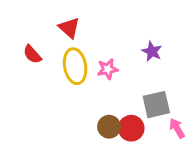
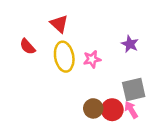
pink arrow: (177, 128) -> (131, 110), moved

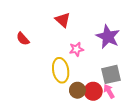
red triangle: (59, 24) -> (63, 20), moved
purple star: (130, 44) -> (108, 37), size x1.6
yellow ellipse: (64, 57) -> (61, 70), moved

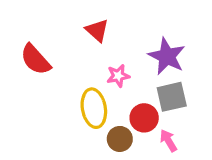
red semicircle: (23, 39) -> (35, 60), size x1.5
gray square: (111, 74) -> (172, 97), moved
red circle: (93, 91) -> (144, 118), moved

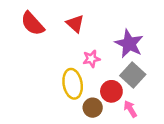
red semicircle: (35, 60) -> (32, 24), moved
gray square: (172, 97) -> (133, 75), turned -35

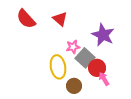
gray square: (133, 75) -> (85, 58), moved
red circle: (111, 91) -> (97, 68), moved
pink arrow: (130, 109) -> (104, 79), moved

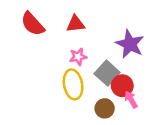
red triangle: (60, 19) -> (76, 24), turned -49
pink star: (73, 47) -> (78, 57), moved
brown circle: (74, 86) -> (105, 108), moved

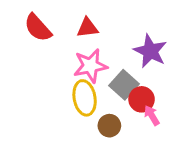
pink star: (78, 57) -> (90, 66), size x1.6
brown circle: (105, 108) -> (109, 126), moved

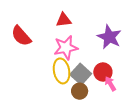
red semicircle: (38, 28) -> (21, 36), moved
gray square: (124, 85) -> (81, 74), moved

